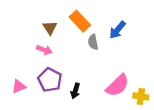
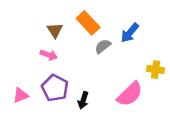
gray semicircle: (93, 42) -> (103, 46), turned 64
yellow cross: (141, 96) -> (156, 70), moved

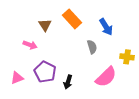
blue arrow: (130, 33) -> (106, 27), turned -72
gray semicircle: (103, 46) -> (92, 47), moved, turned 112
pink arrow: (49, 55) -> (30, 45), moved

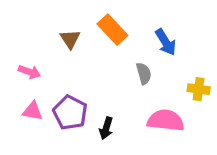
pink arrow: (30, 45) -> (29, 72), moved
pink semicircle: (106, 77) -> (166, 120), turned -130
pink triangle: (17, 78) -> (33, 111), moved, turned 32

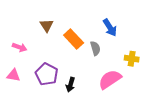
orange rectangle: (112, 30) -> (74, 39), moved
pink triangle: (33, 111) -> (13, 75), moved
pink semicircle: (166, 120) -> (110, 79), turned -40

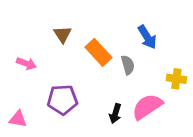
purple pentagon: (47, 74) -> (62, 100), turned -30
pink triangle: (13, 75) -> (18, 119), moved
black arrow: (70, 85) -> (115, 114), moved

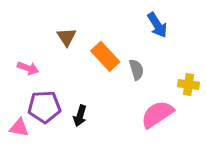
blue arrow: (147, 37) -> (157, 25), moved
purple pentagon: (62, 100) -> (44, 107), moved
black arrow: (115, 114) -> (80, 116), moved

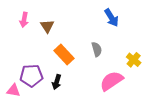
orange rectangle: (105, 56) -> (64, 55), moved
pink arrow: (28, 68) -> (24, 20), moved, turned 80
yellow cross: (188, 85) -> (134, 60), turned 32

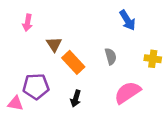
brown triangle: (47, 26) -> (54, 44), moved
yellow cross: (134, 60) -> (153, 59), moved, turned -32
black arrow: (57, 82) -> (76, 99), moved

